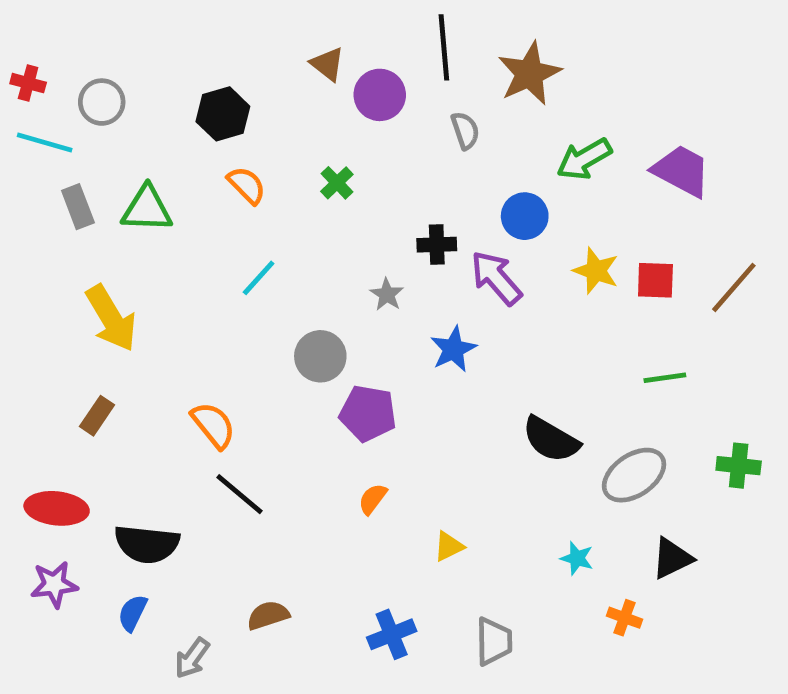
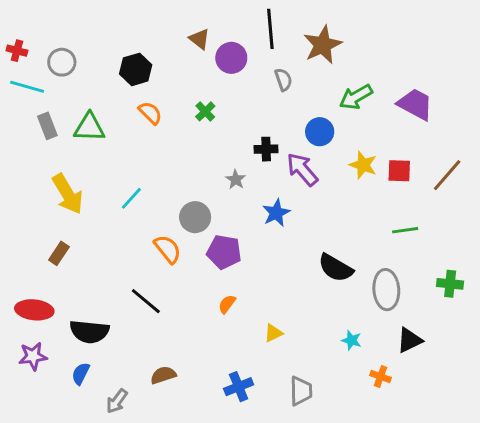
cyan line: (259, 278) -> (131, 198), moved
orange semicircle: (213, 425) -> (168, 249), moved
gray ellipse: (634, 475) -> (386, 290), turned -60

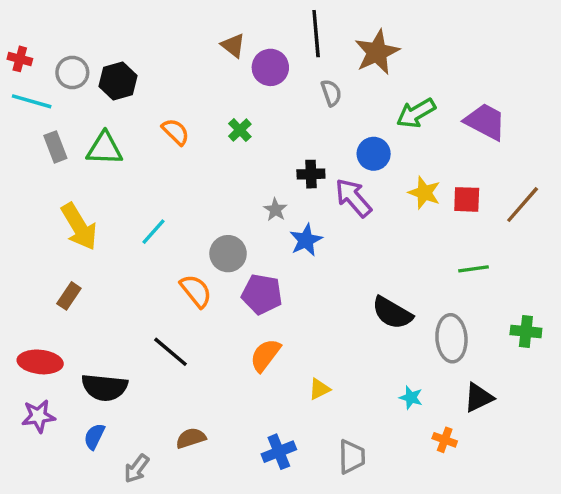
black hexagon: (136, 69) -> (118, 81), moved
blue star: (276, 213) -> (306, 240), moved
orange semicircle: (227, 304) -> (265, 355), size x1.5

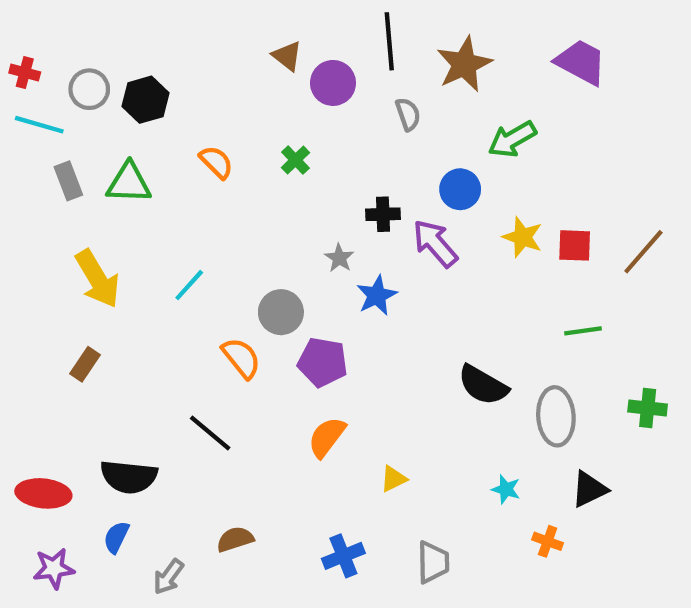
purple trapezoid: (485, 122) -> (581, 62), moved
red ellipse: (40, 362) -> (43, 493), moved
purple star: (38, 416) -> (54, 568), moved

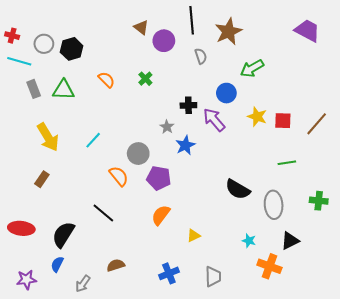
purple trapezoid: (581, 62) -> (307, 30), moved
black semicircle: (129, 477) -> (63, 235), turned 116
red ellipse: (43, 493) -> (21, 228), moved
orange cross: (548, 541) -> (269, 266), size x1.6

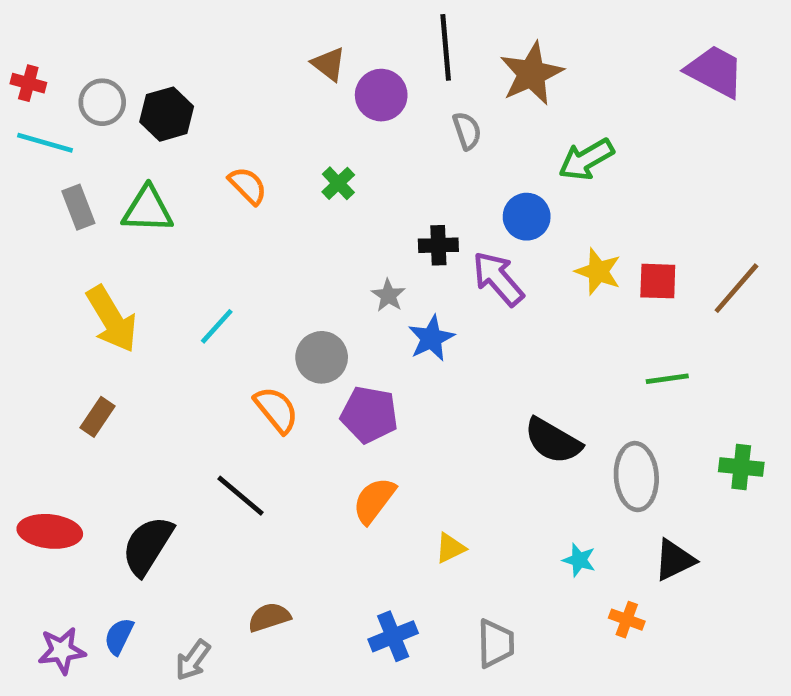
blue semicircle: (57, 264) -> (119, 636), moved
orange cross: (269, 266) -> (627, 620), size x0.6

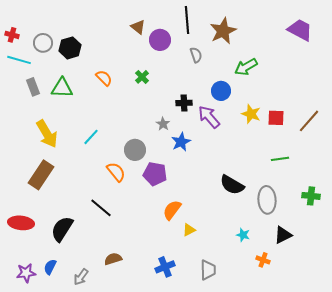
brown rectangle: (97, 417) -> (41, 175), size x1.8
orange semicircle: (374, 500) -> (172, 210), moved

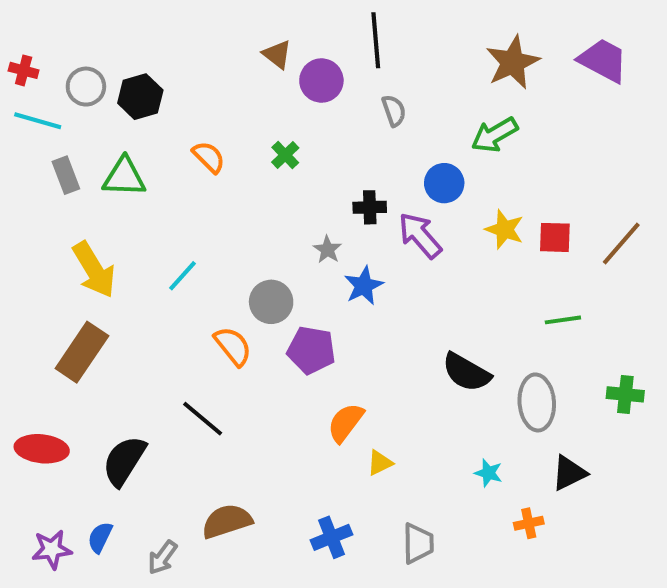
brown star: (223, 31) -> (513, 62), moved
brown semicircle: (113, 259) -> (227, 521), size x1.4
orange cross: (263, 260) -> (529, 523), turned -32

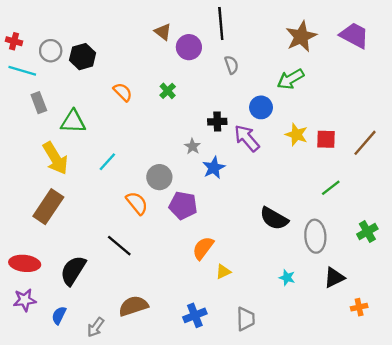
green triangle: (124, 177) -> (73, 122), moved
green line: (563, 320) -> (331, 188), turned -30
green cross: (625, 394) -> (367, 231), turned -36
orange cross: (529, 523) -> (359, 307), moved
purple star: (52, 549) -> (25, 300), moved

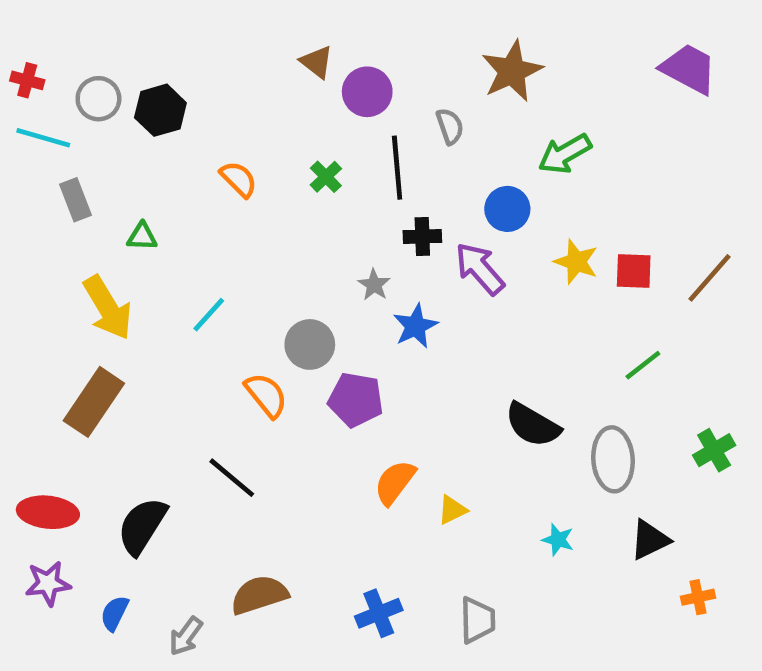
black line: (221, 23) -> (397, 168), moved
brown star: (301, 36) -> (512, 71), moved
green triangle: (73, 122) -> (142, 237), size x0.6
yellow triangle: (223, 272) -> (452, 510), moved

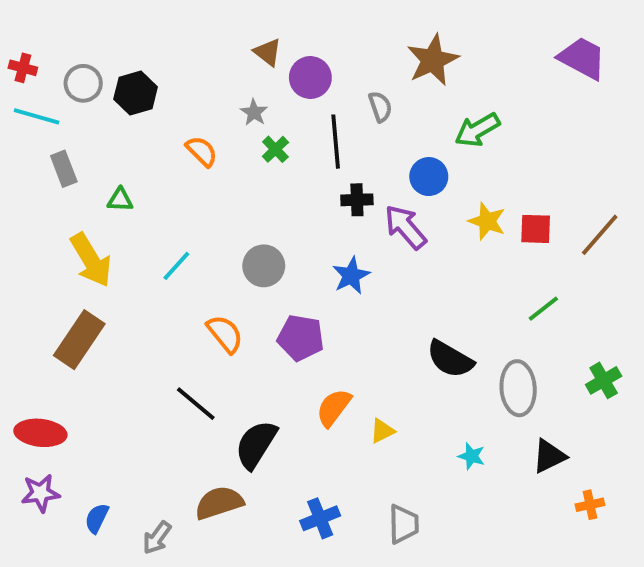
gray star: (374, 285) -> (254, 112), moved
gray circle: (310, 344) -> (264, 266), moved
black semicircle: (142, 526) -> (256, 444), moved

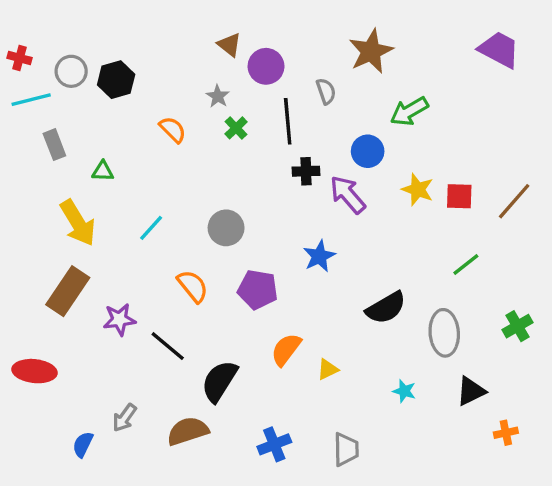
cyan line: (37, 116) -> (31, 100), turned -30
blue star: (351, 276) -> (319, 256), moved
black semicircle: (450, 359) -> (386, 308), turned -60
purple star: (40, 493) -> (119, 319), moved
gray arrow: (157, 538) -> (124, 418), moved

